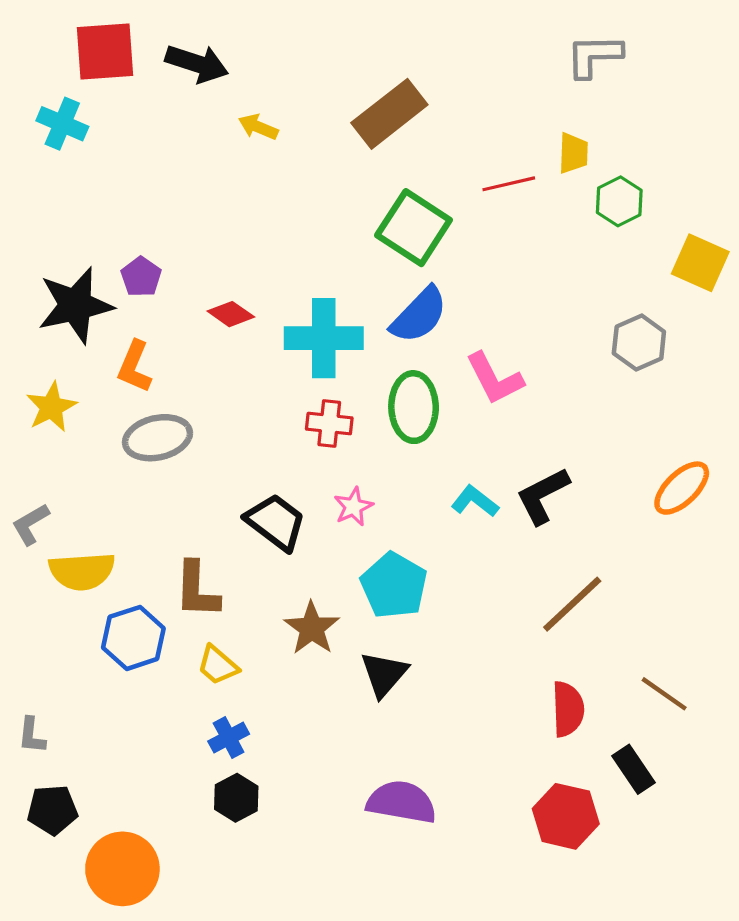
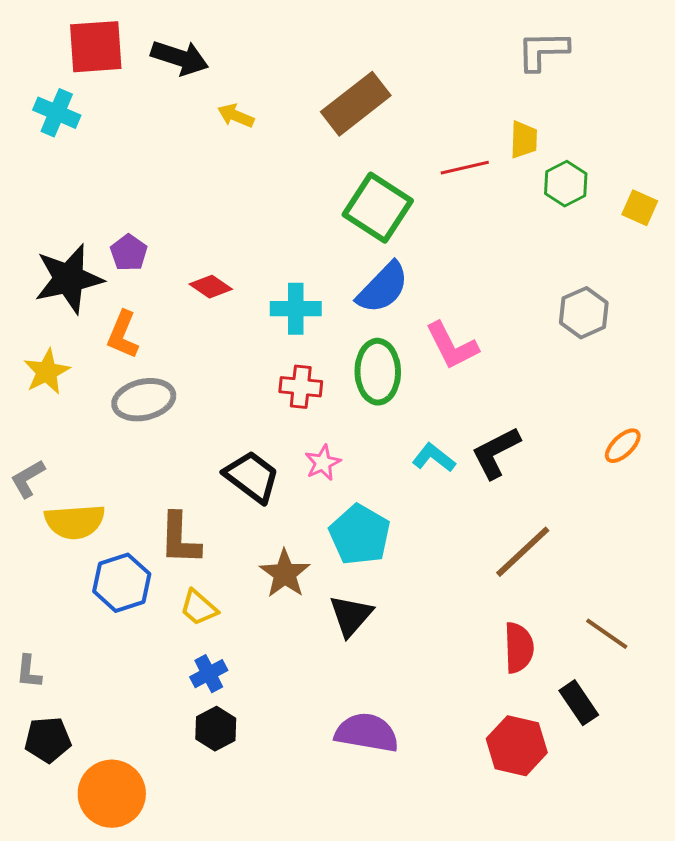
yellow square: (700, 263) -> (640, 208), moved, size x0.7
cyan cross: (324, 338) -> (296, 309), size x0.7
orange ellipse: (682, 488) -> (623, 446), size x0.7

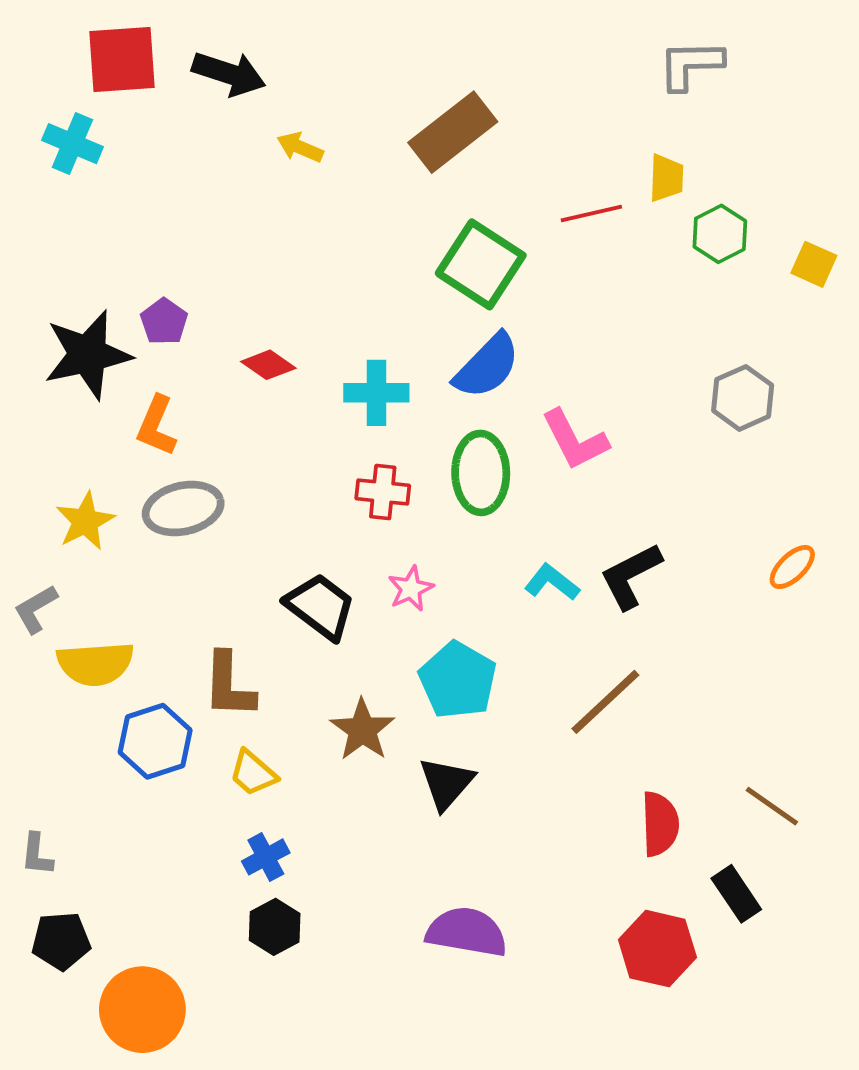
yellow star: (47, 372) -> (85, 521), moved
brown line: (523, 552) -> (605, 702), moved

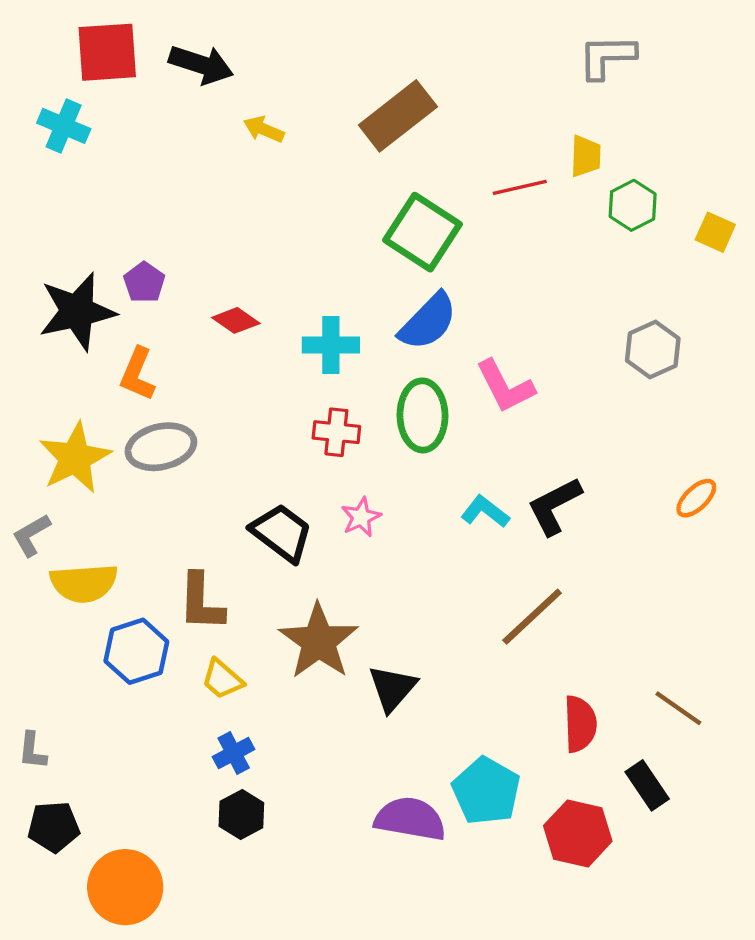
yellow star: (85, 521) -> (75, 458), size x1.4
cyan pentagon: (458, 680) -> (486, 791), moved
brown star: (362, 730) -> (319, 641), size x1.4

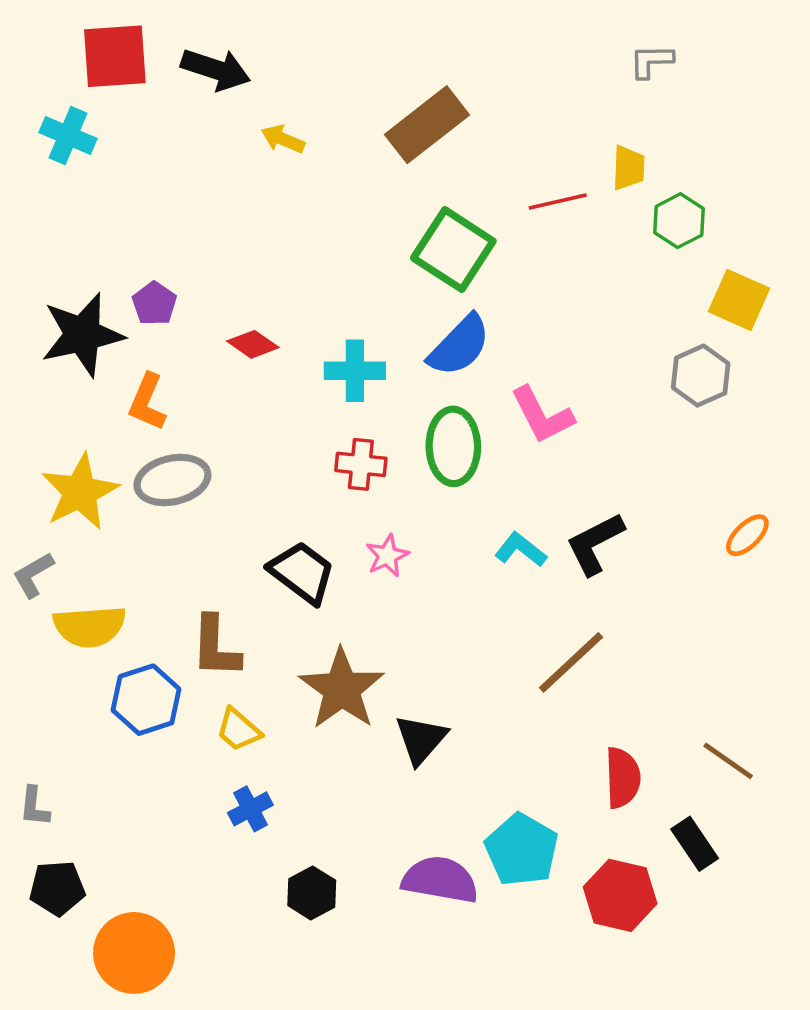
gray L-shape: (607, 57) -> (651, 61), size x0.7
yellow square: (715, 232) -> (739, 300), moved, size x1.4
black hexagon: (241, 814) -> (312, 893), moved

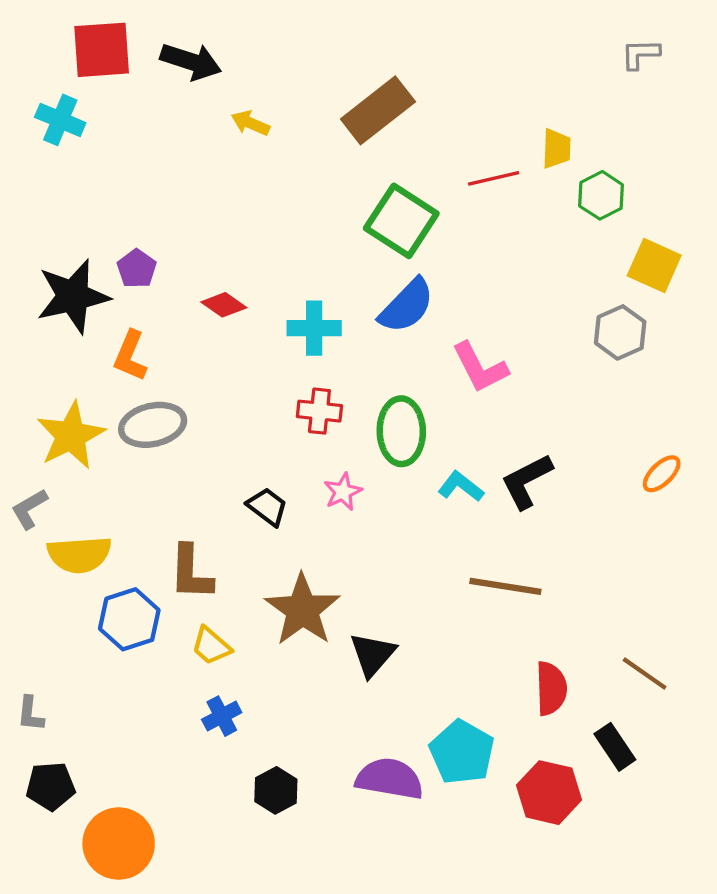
gray L-shape: (651, 61) -> (640, 54), moved
green ellipse: (453, 446) -> (401, 431), moved
black trapezoid: (302, 572) -> (267, 507), size x0.7
brown line: (571, 662) -> (505, 586), turned 52

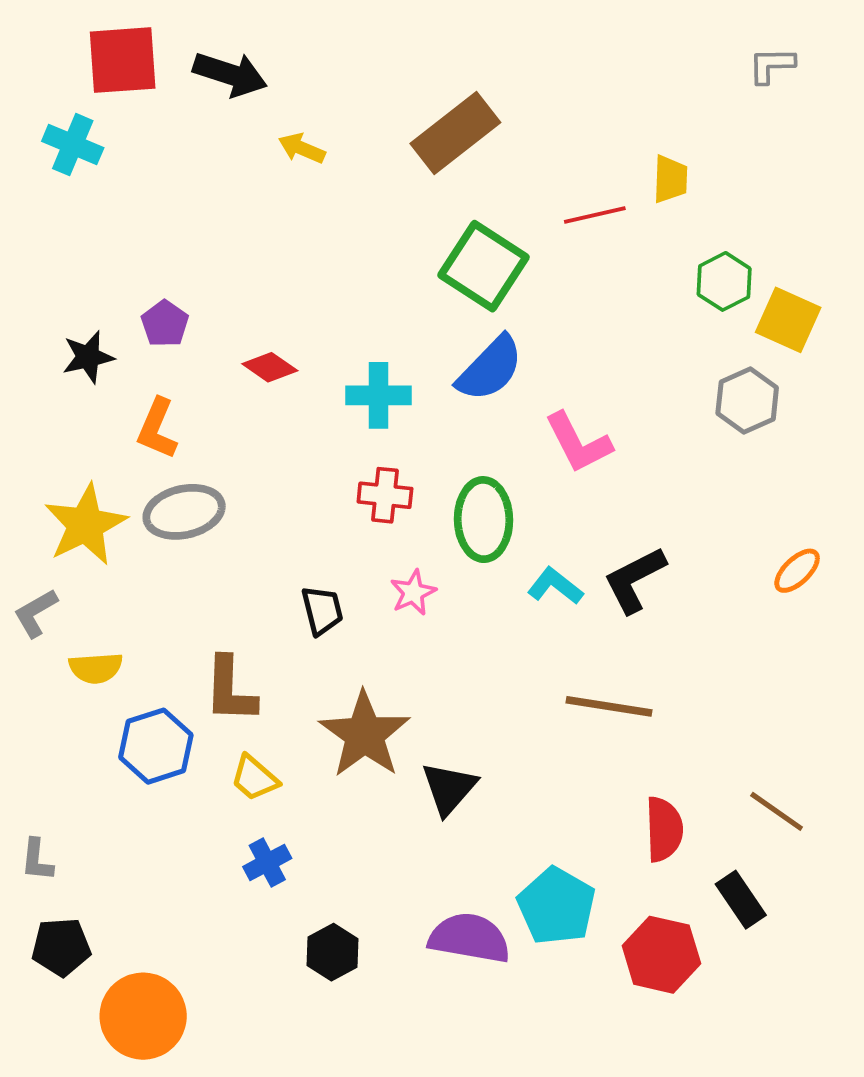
green hexagon: (601, 195) -> (724, 281), moved
black star: (73, 296) -> (88, 357), size x0.6
black trapezoid: (267, 507) -> (322, 610), turned 39
yellow semicircle: (79, 555) -> (96, 668), size x0.7

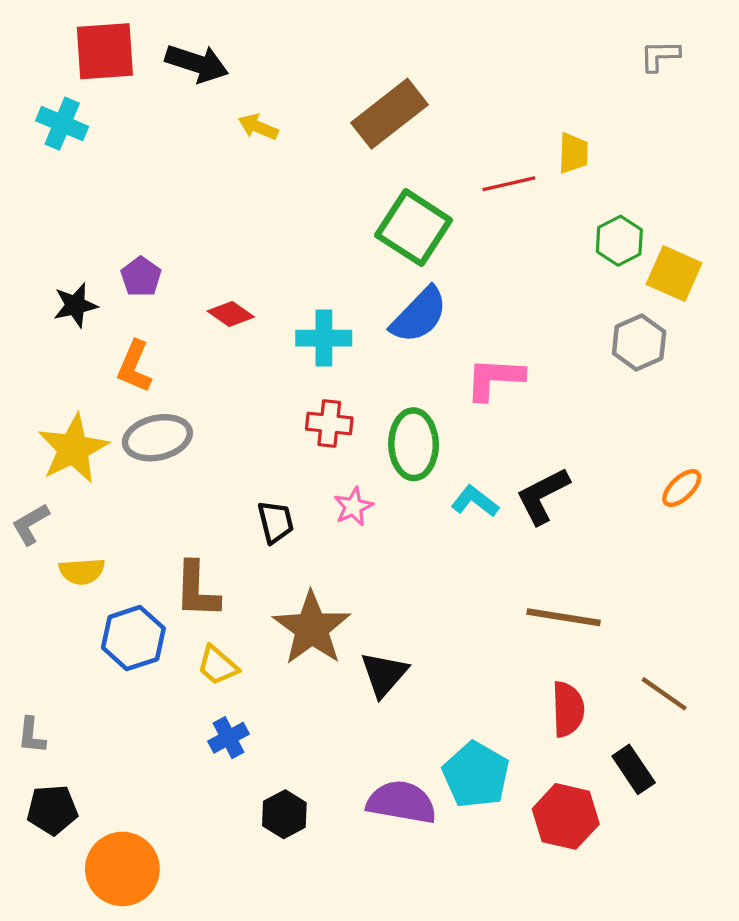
pink L-shape: (578, 443) -> (495, 379), turned 120
brown line: (609, 706) -> (564, 617), moved

